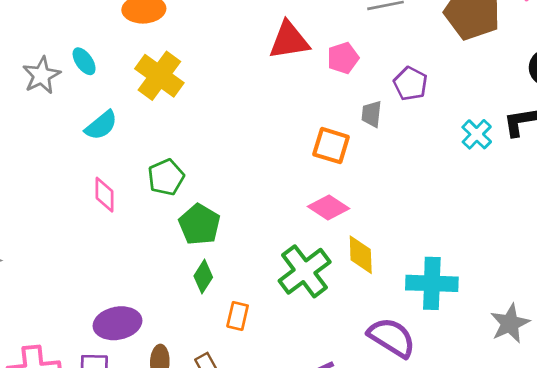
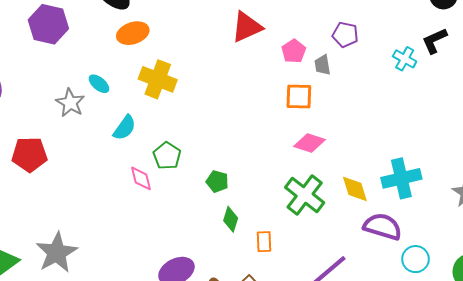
pink pentagon: (343, 58) -> (294, 51), moved
green pentagon: (166, 177) -> (167, 156), moved
green pentagon: (199, 224) -> (217, 181), size x0.7
yellow diamond: (361, 255) -> (355, 189), moved

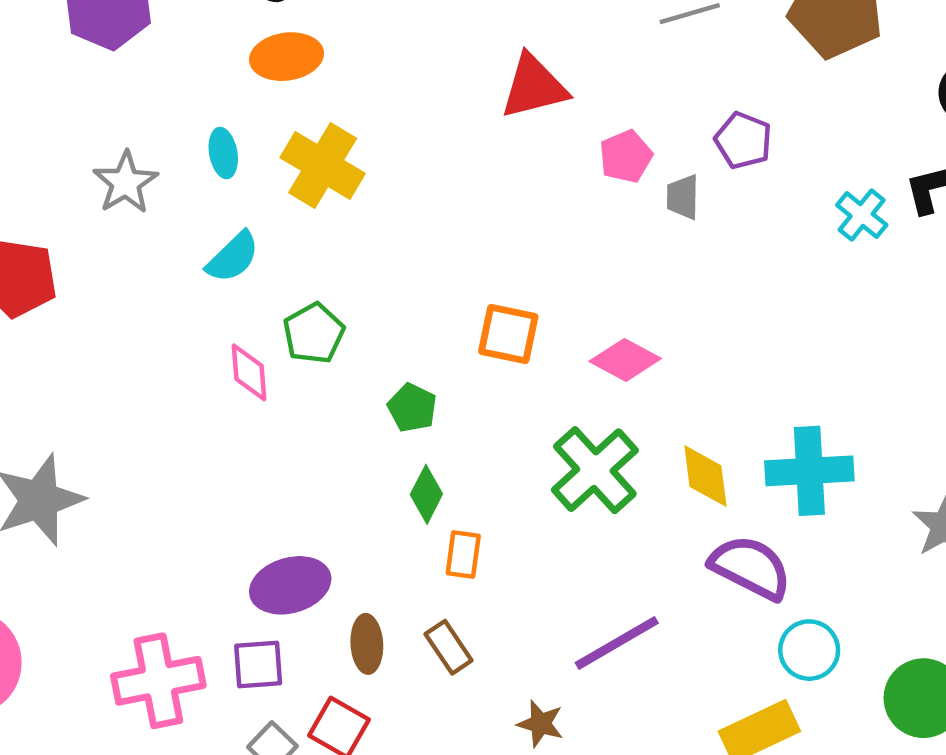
cyan ellipse: (99, 84) -> (223, 153), moved, turned 30
orange square: (299, 96) -> (508, 334), moved
orange rectangle: (264, 242) -> (463, 555), moved

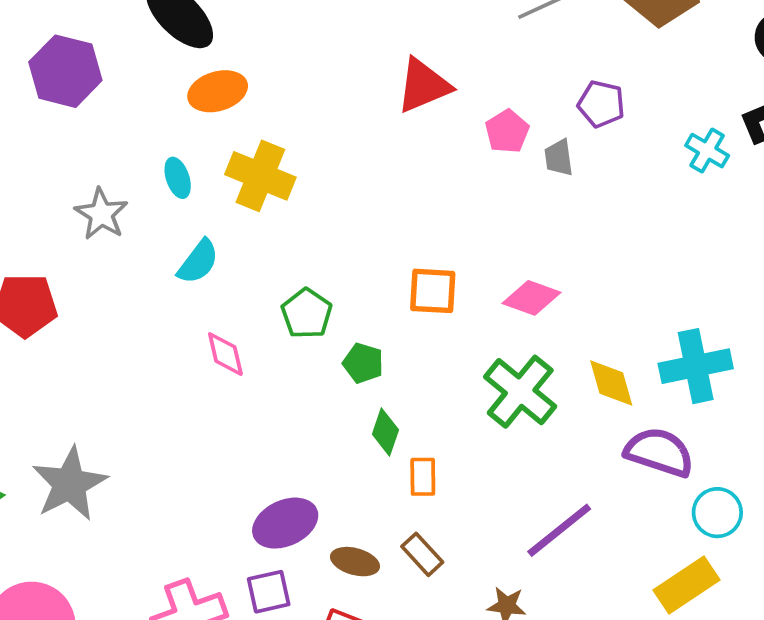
green pentagon: (314, 333) -> (307, 314), moved
brown ellipse: (367, 644) -> (355, 562), turned -63

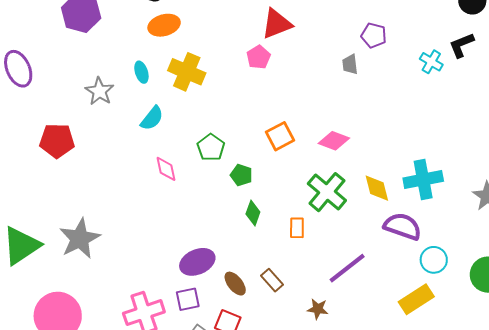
pink pentagon: (507, 131) -> (259, 57), moved
orange square: (433, 291) -> (280, 136), turned -32
orange rectangle: (423, 477) -> (297, 228), moved
brown ellipse: (355, 562) -> (235, 284), turned 35

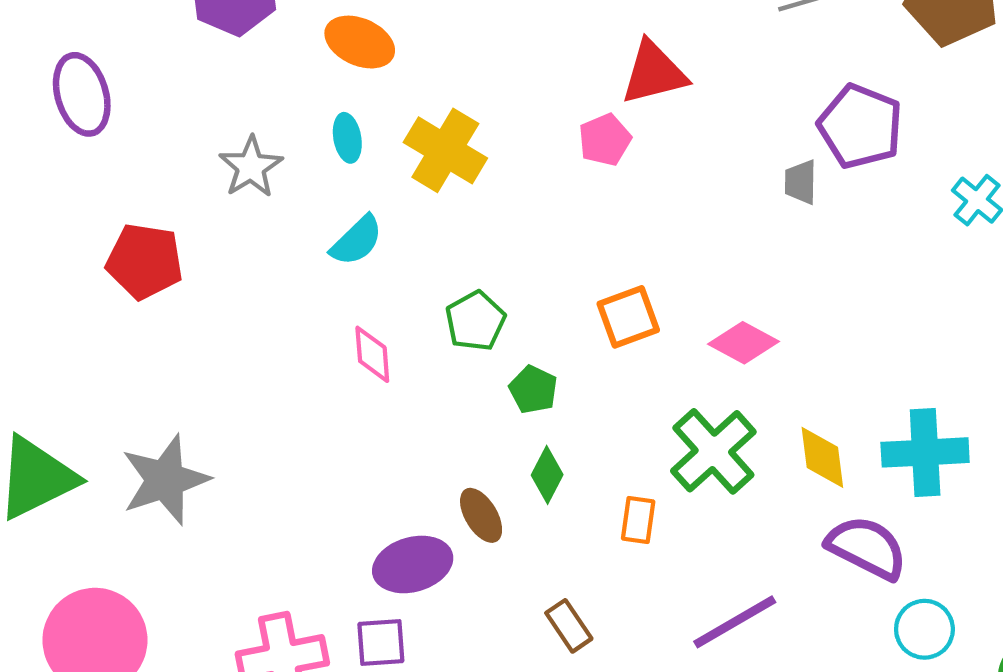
orange ellipse: (164, 25) -> (360, 42), moved, turned 32
purple pentagon: (374, 35) -> (860, 126), size x1.5
brown ellipse: (235, 284) -> (481, 515), moved

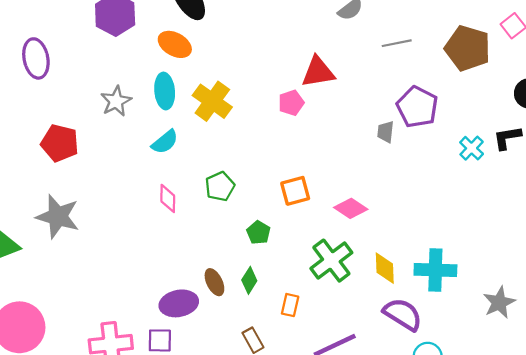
cyan ellipse: (347, 138) -> (165, 91), size x1.5
green pentagon: (533, 390) -> (258, 233), moved
green diamond: (547, 475) -> (249, 280), moved
gray star: (165, 480) -> (58, 216), moved, turned 30
orange rectangle: (638, 520) -> (290, 305), moved

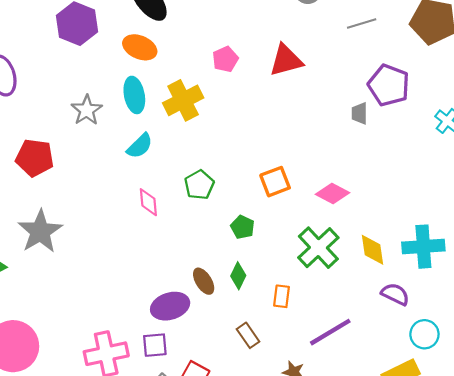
yellow cross: (212, 101) -> (183, 100), turned 33
pink pentagon: (291, 103) -> (225, 59), moved
gray star: (58, 216) -> (40, 231), turned 30
purple semicircle: (403, 314) -> (395, 294), size x0.7

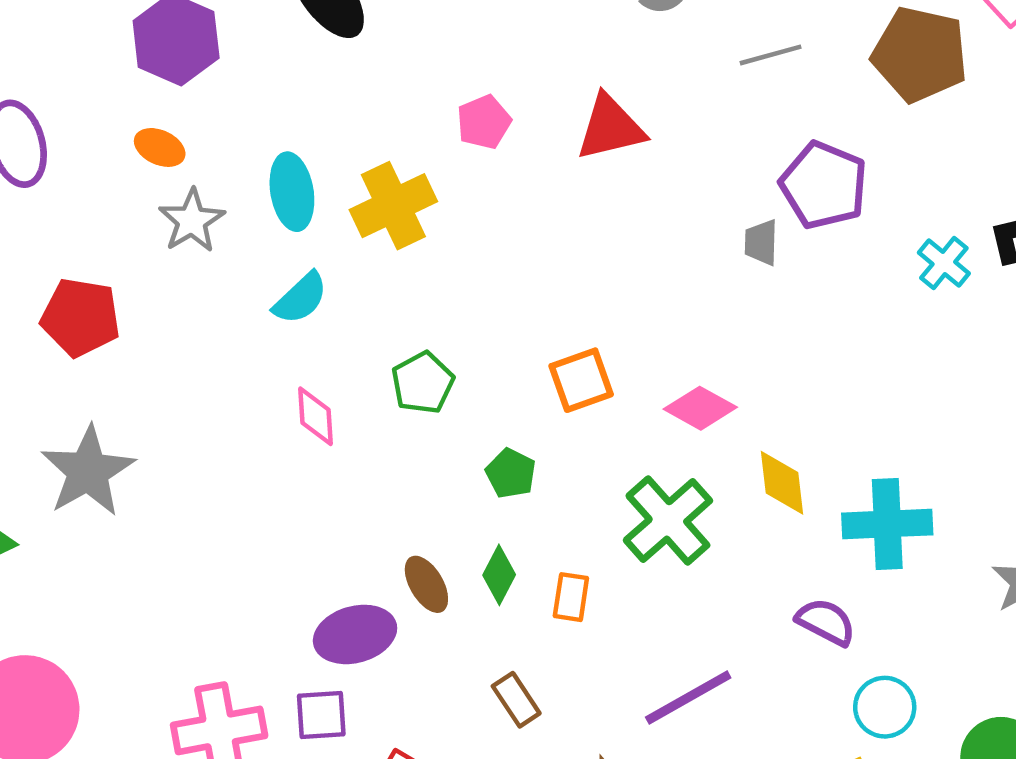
orange ellipse: (140, 47) -> (160, 147), moved, size x0.7
yellow diamond: (373, 250) -> (782, 483), moved
orange rectangle: (282, 296) -> (571, 597), moved

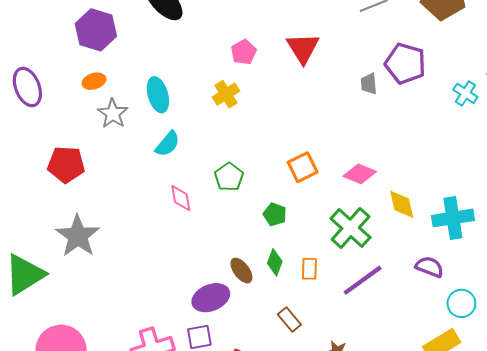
red triangle: (610, 128) -> (303, 48), turned -42
orange ellipse: (160, 147) -> (94, 81), turned -35
yellow cross: (393, 206) -> (226, 94), moved, size x0.7
gray trapezoid: (761, 242) -> (369, 84), moved
purple line: (688, 697) -> (363, 280), moved

